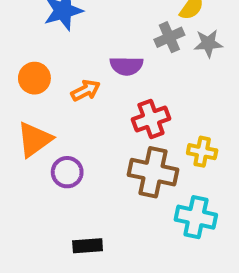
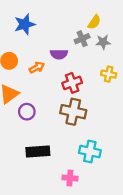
yellow cross: (202, 152) -> (109, 74), moved
cyan cross: (196, 217) -> (90, 151), moved
black rectangle: (88, 246) -> (38, 151), size x1.5

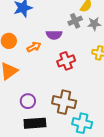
purple circle: (27, 112) -> (28, 101), moved
brown cross: (73, 112) -> (64, 102), moved

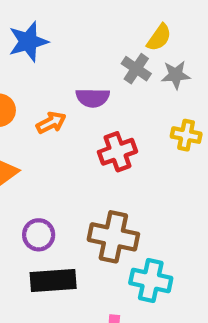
gray cross: (75, 21) -> (136, 69), turned -32

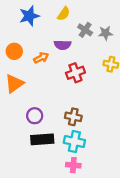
yellow semicircle: (159, 37) -> (64, 14), moved
brown cross: (113, 237) -> (73, 117), size x0.7
cyan cross: (151, 280) -> (74, 141), moved

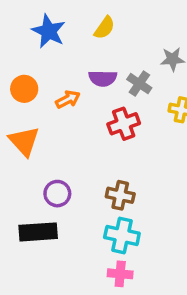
blue star: (29, 16) -> (49, 31), turned -30
gray cross: (85, 30) -> (139, 84), moved
orange triangle: (14, 84) -> (24, 141), turned -36
black rectangle: (42, 139) -> (38, 232), moved

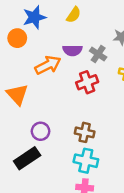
blue star: (49, 31) -> (34, 17), turned 30
orange circle: (24, 89) -> (17, 38), moved
orange arrow: (68, 99) -> (48, 65), size x1.5
black rectangle: (38, 232) -> (27, 158), turned -30

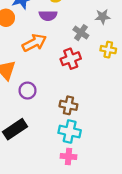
purple semicircle: (72, 50) -> (48, 15), moved
purple circle: (41, 131) -> (28, 91), moved

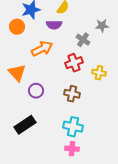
yellow cross: (108, 50) -> (99, 73), moved
brown cross: (68, 105) -> (72, 94), moved

